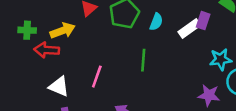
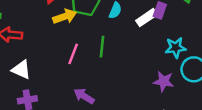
yellow arrow: (63, 31) -> (65, 17), moved
pink line: (97, 77) -> (73, 54), moved

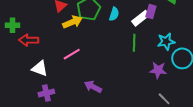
green line: (102, 47) -> (134, 43), moved
pink line: (73, 54) -> (72, 54), moved, turned 42

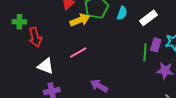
purple rectangle: (151, 11) -> (156, 45), moved
red arrow: (29, 40) -> (35, 37), turned -108
green line: (134, 43) -> (145, 52), moved

